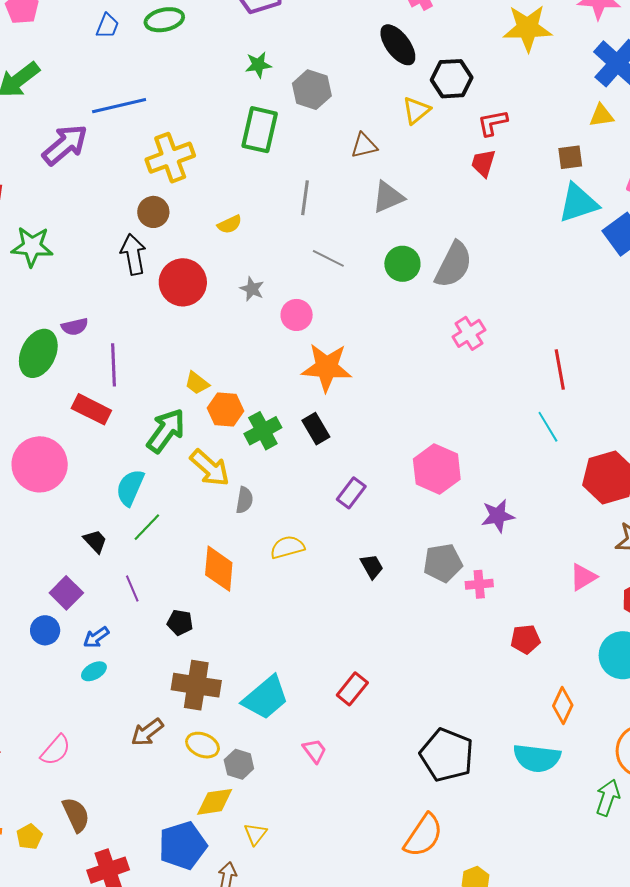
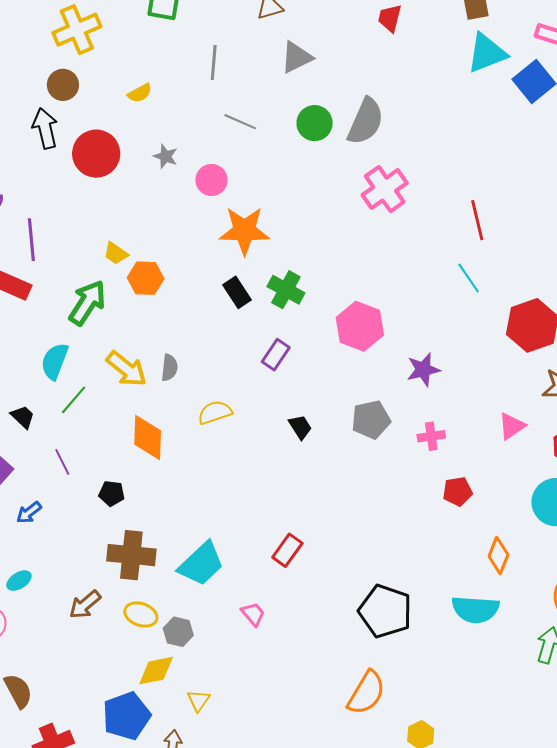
pink cross: (469, 333) -> (385, 189), size x1.4
green cross: (263, 431) -> (286, 290), moved, turned -30
yellow arrow: (210, 468) -> (126, 369), moved
pink cross: (479, 584) -> (431, 436), moved
cyan ellipse: (94, 671) -> (19, 581), moved

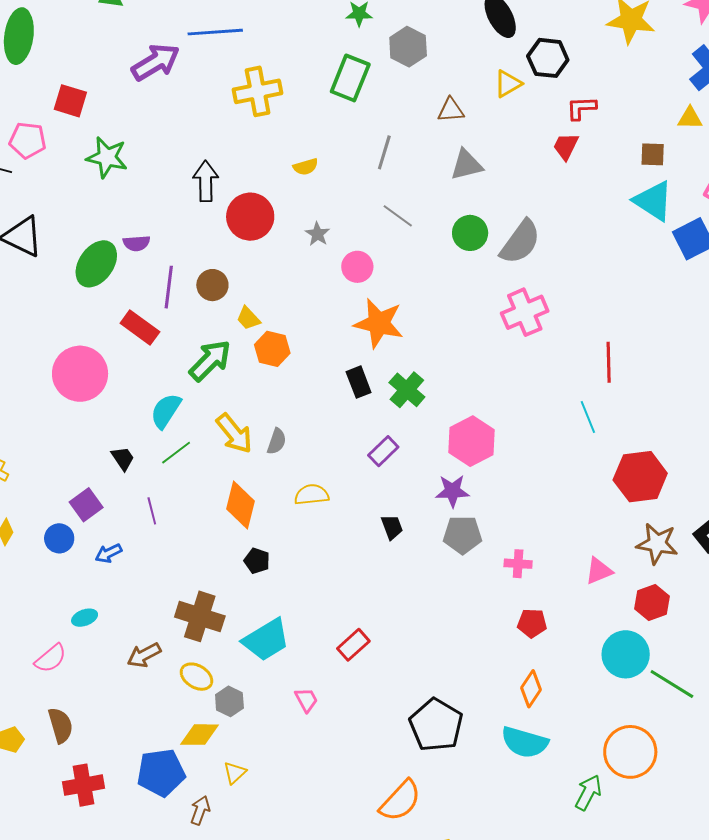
cyan triangle: (487, 53) -> (653, 201), turned 42
brown circle: (63, 85) -> (212, 285), moved
purple star: (423, 370) -> (452, 491), moved
black pentagon: (112, 493) -> (257, 561), moved
orange diamond: (498, 556) -> (531, 689), moved

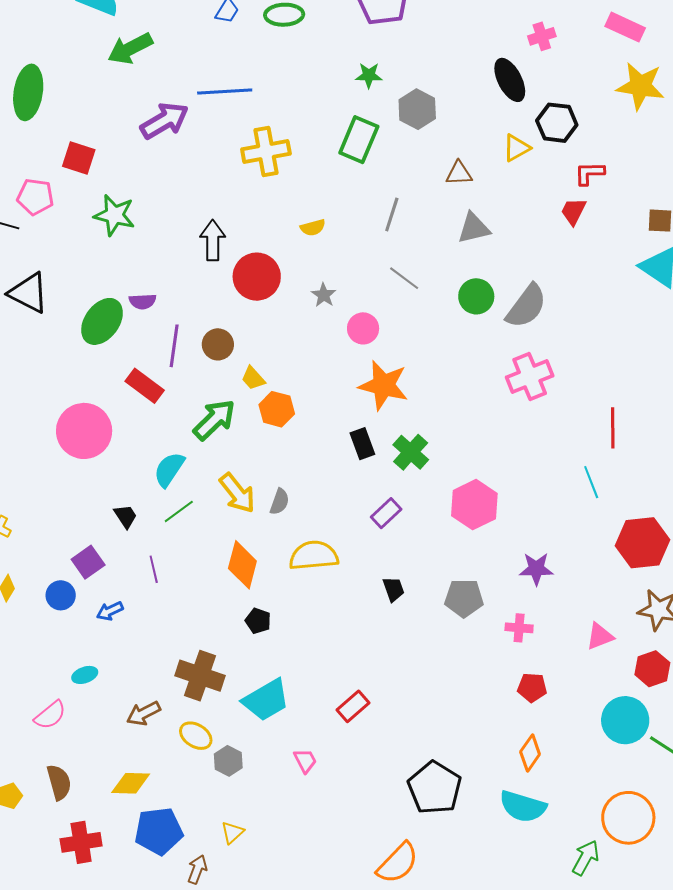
purple star: (452, 491) -> (536, 569), moved
yellow semicircle: (312, 495) -> (314, 556), size x1.4
yellow diamond: (200, 735) -> (131, 783), moved

